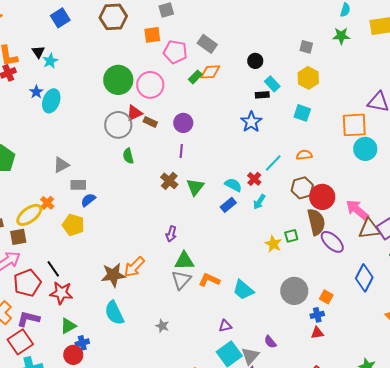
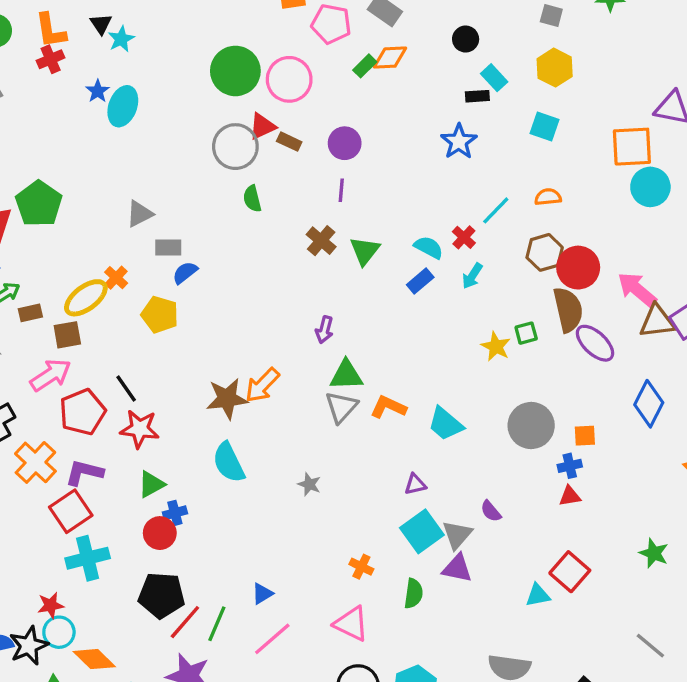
orange square: (326, 297) -> (585, 436), turned -32

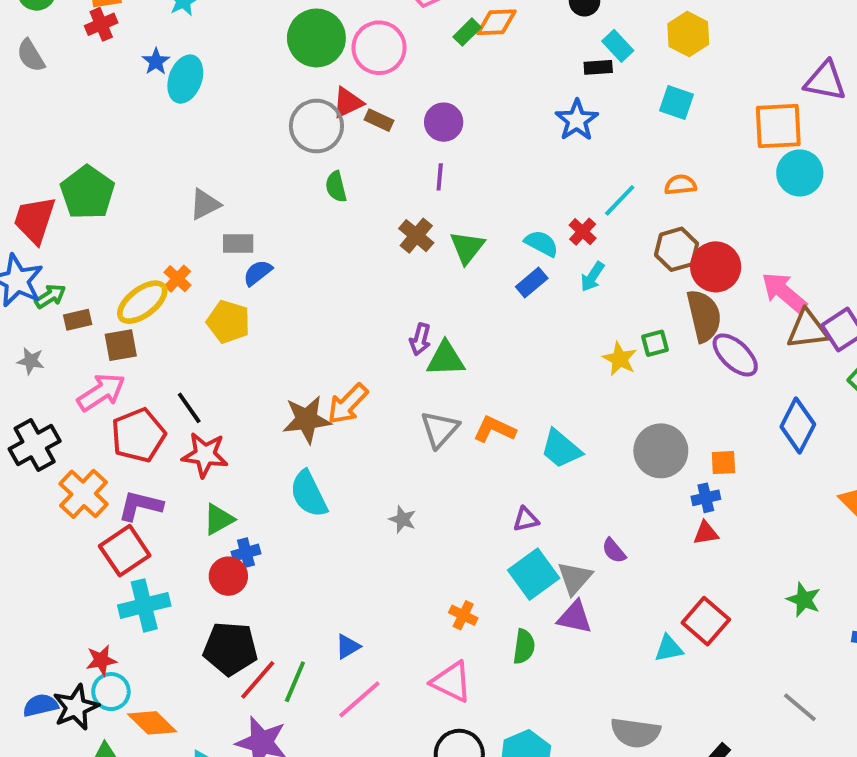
green triangle: (346, 375) -> (446, 359), moved

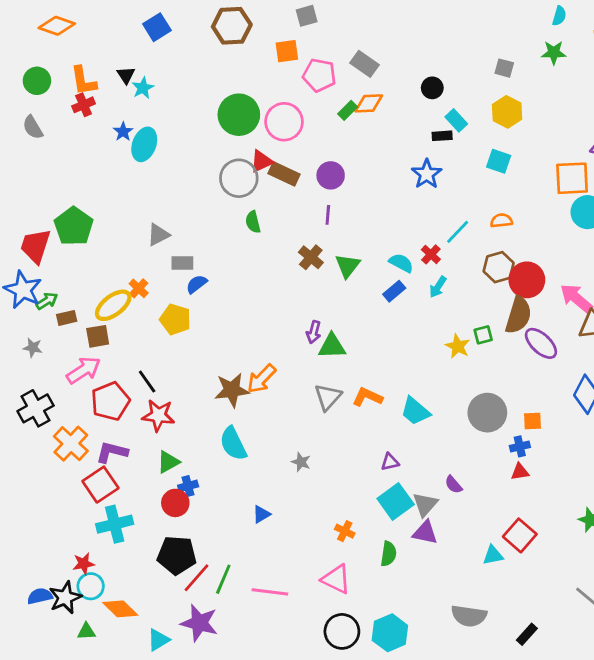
brown rectangle: (379, 120) -> (284, 174), size x1.5
brown semicircle: (704, 316) -> (518, 315), turned 30
blue triangle: (348, 647) -> (261, 514), moved
pink line: (359, 699) -> (270, 592), turned 48

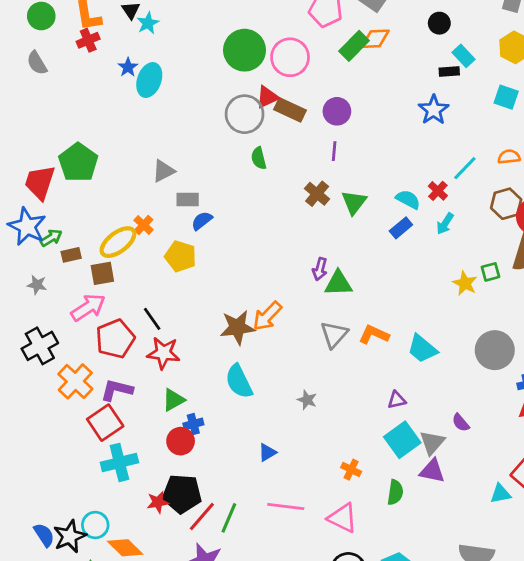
green rectangle: (348, 110) -> (354, 46), size x1.5
red star: (84, 564) -> (158, 502), moved
pink line: (270, 592) -> (286, 507), moved
blue semicircle: (40, 596) -> (44, 535), turned 70

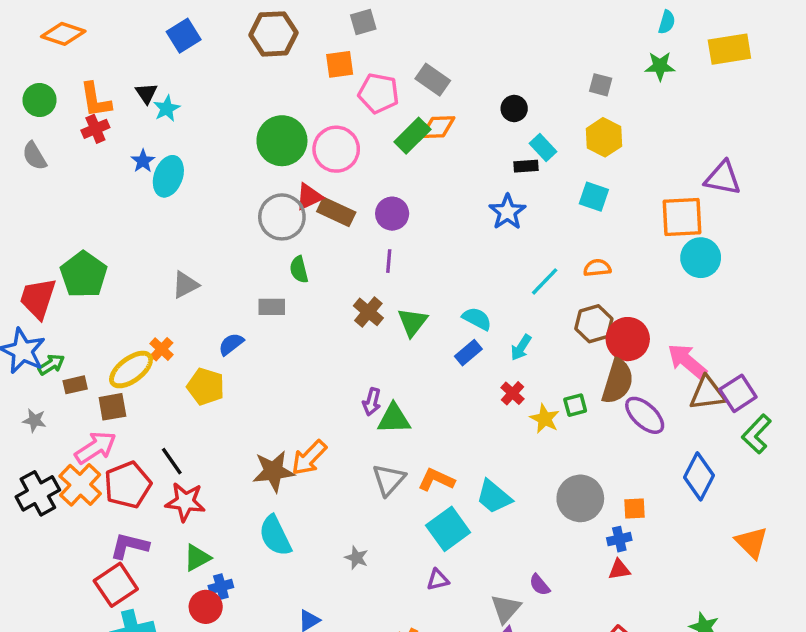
red cross: (438, 191) -> (512, 393), moved
gray rectangle: (188, 199) -> (272, 307), moved
orange cross: (75, 381) -> (80, 485), moved
purple triangle: (397, 400) -> (438, 580), moved
cyan square: (402, 440) -> (448, 529), moved

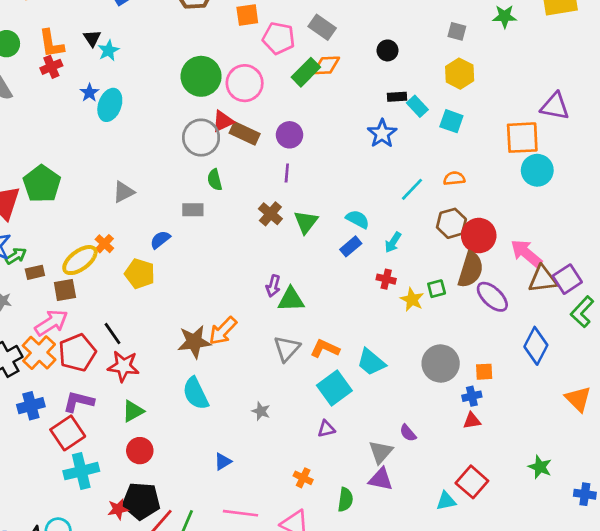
cyan rectangle: (543, 147) -> (417, 106), moved
red cross: (512, 393) -> (386, 279), turned -30
blue cross: (221, 587) -> (31, 406), moved, size x1.4

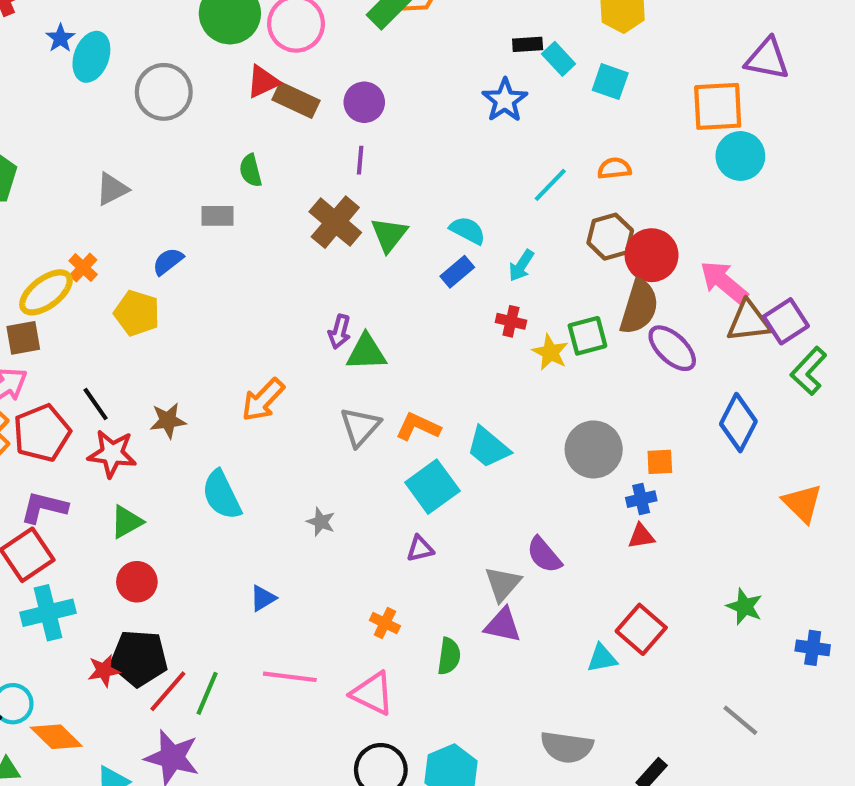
gray circle: (201, 138) -> (164, 92), moved
brown cross: (270, 214) -> (335, 222), size x1.4
green square: (437, 289) -> (587, 336), size x1.4
brown star: (194, 342) -> (168, 421), moved, size x0.7
purple semicircle: (408, 433) -> (544, 555), size x1.4

